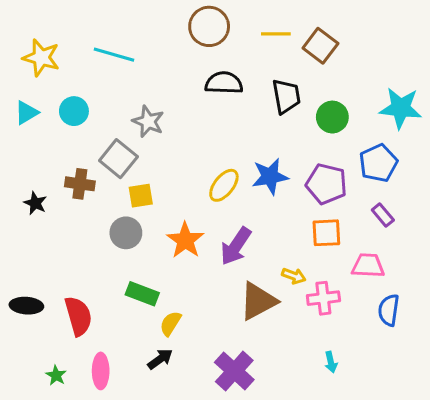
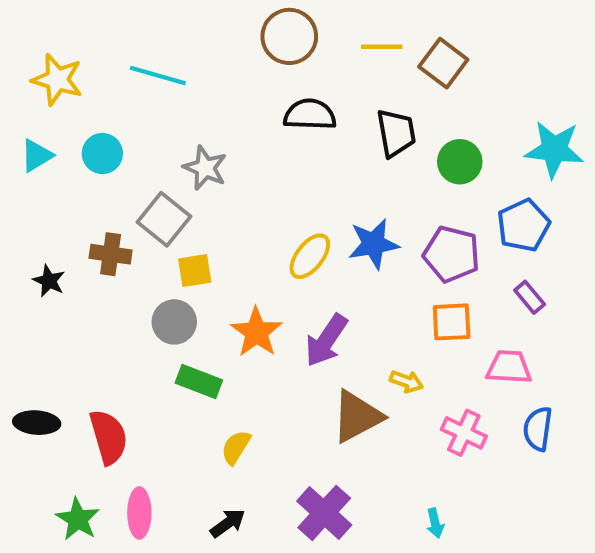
green rectangle: (142, 294) -> (199, 382), moved
pink cross: (323, 298) -> (464, 433), moved, turned 32
black arrow: (160, 359) -> (228, 523), moved
cyan arrow: (331, 362) -> (435, 523), moved
green star: (56, 375) -> (78, 519), size x1.5

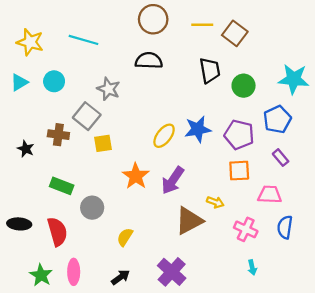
black semicircle: (310, 114) -> (149, 61), moved
gray circle: (174, 322) -> (92, 208), moved
green rectangle: (199, 382) -> (62, 186), moved
cyan arrow: (435, 523) -> (252, 267), moved

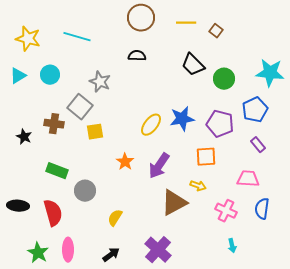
brown square: (235, 33) -> (216, 31), size x0.6
black semicircle: (149, 61) -> (137, 56), size x0.7
black trapezoid: (210, 70) -> (193, 65), turned 145
orange square: (239, 171) -> (206, 157), moved
orange star: (136, 176) -> (125, 162), size x0.7

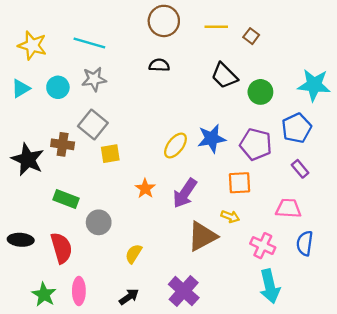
gray star: (100, 82) -> (94, 79), moved, turned -30
black star: (24, 137) -> (28, 159), size x1.8
cyan arrow: (232, 246) -> (270, 286), size x2.0

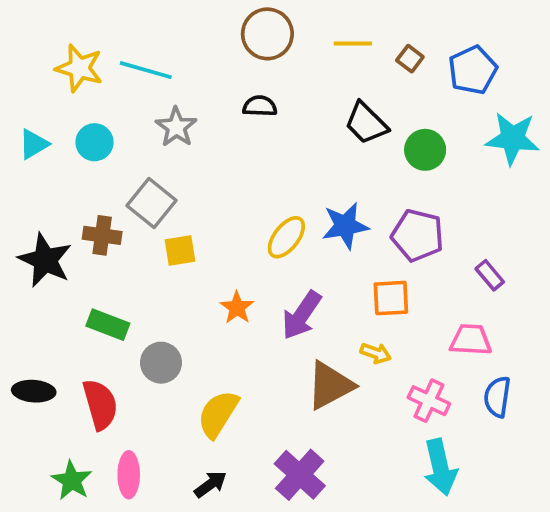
yellow star: (32, 45) -> (79, 68), moved
gray star: (94, 79) -> (176, 127), moved, turned -30
blue pentagon: (297, 128) -> (473, 70), moved
yellow semicircle: (134, 254) -> (218, 414), size x1.5

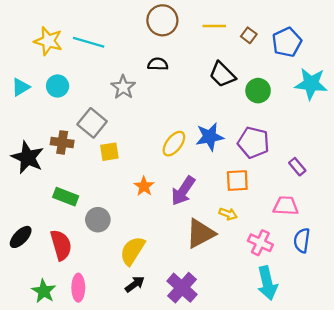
gray star: (176, 127) -> (123, 87), moved
black ellipse: (34, 391) -> (21, 237), turned -50
black arrow: (210, 484) -> (135, 284), moved

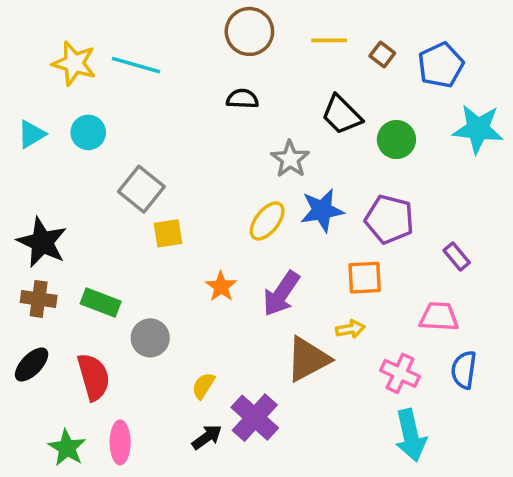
gray star: (123, 87) -> (290, 159), moved
brown cross: (62, 142) -> (39, 299), moved
yellow arrow: (228, 214) -> (350, 329), turned -30
yellow semicircle: (132, 251) -> (203, 386), size x0.6
purple cross: (182, 288) -> (255, 418), moved

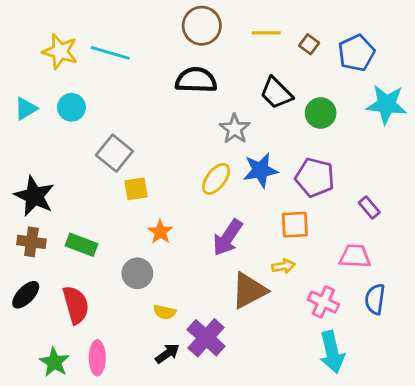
black semicircle: (242, 99) -> (196, 80), size x1.6
orange star: (221, 287) -> (160, 232), moved
gray circle: (150, 338) -> (137, 273), moved
yellow semicircle: (203, 386) -> (165, 312), turned -110

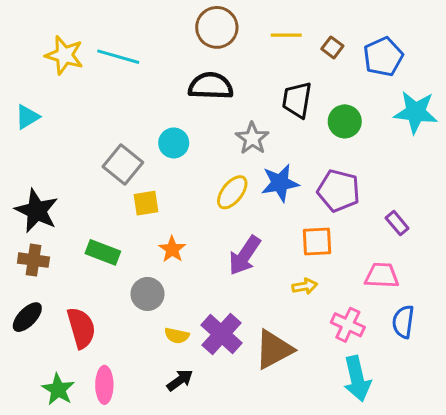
black trapezoid: (276, 93) -> (297, 100), turned 54
cyan circle: (72, 107) -> (174, 143), moved
green rectangle: (82, 245) -> (103, 252), moved
brown triangle: (249, 291) -> (274, 349), moved
purple cross: (206, 338) -> (221, 334), moved

